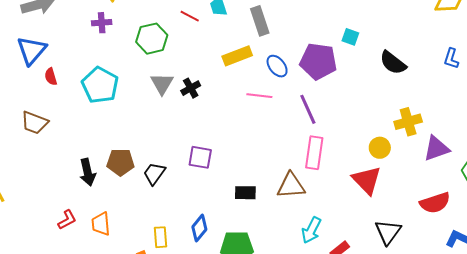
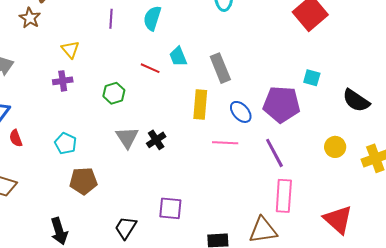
green hexagon: (152, 39) -> (114, 93), size x0.7
yellow rectangle: (237, 56) -> (200, 105), turned -60
cyan pentagon: (100, 85) -> (65, 143), size x0.6
yellow circle: (380, 148) -> (335, 147), moved
brown pentagon: (120, 162) -> (83, 181), moved

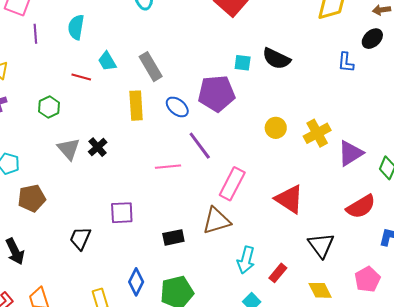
black semicircle: (356, 101) -> (276, 59), moved
pink line: (225, 143) -> (168, 167), moved
purple line: (274, 153) -> (200, 146), moved
pink rectangle: (284, 196) -> (232, 184), turned 32

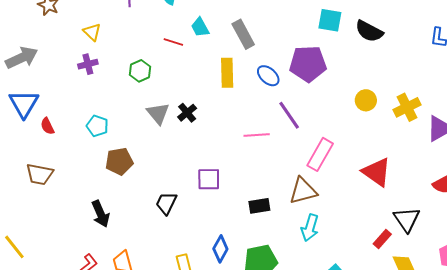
cyan square: (243, 63) -> (330, 20), moved, size x1.4
cyan arrow: (246, 260) -> (310, 228), moved
red rectangle: (278, 273) -> (382, 239), moved

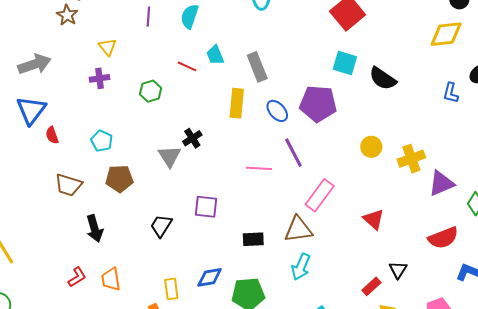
gray triangle: (158, 113) -> (170, 156), moved
red triangle: (377, 172) -> (374, 219), size x0.7
brown trapezoid: (40, 174) -> (68, 185), moved
black triangle: (407, 219) -> (398, 270), size x0.7
blue diamond: (220, 249) -> (210, 277), turned 44

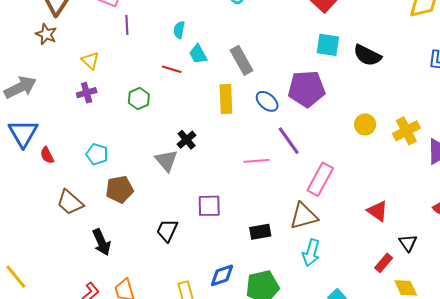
cyan semicircle: (190, 16) -> (179, 30), moved, size x0.7
brown trapezoid: (68, 185) -> (70, 202), turned 32
red triangle: (374, 219) -> (378, 211), moved

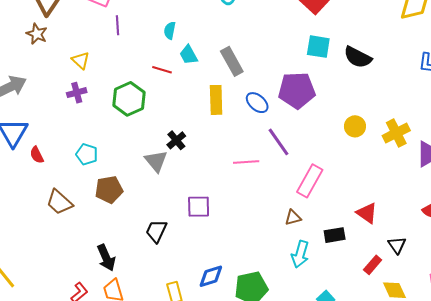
green hexagon: (139, 99) -> (129, 99), size x1.5
brown triangle: (304, 216) -> (293, 217), size x0.6
black rectangle: (260, 232) -> (335, 235), moved
black arrow: (102, 242) -> (106, 258), moved

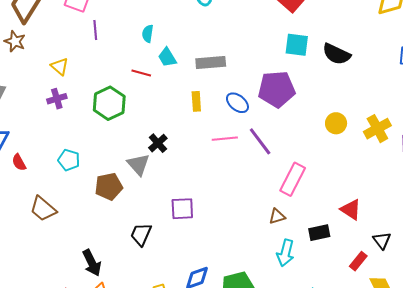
gray rectangle: (232, 61) -> (211, 62), turned -64
yellow rectangle: (216, 100) -> (196, 101), size x0.7
pink line: (246, 162) -> (225, 139), moved
brown pentagon: (109, 190) -> (109, 186), moved

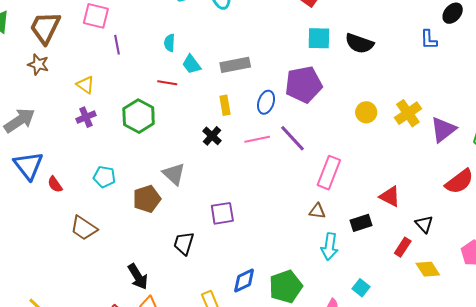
blue ellipse: (237, 103) -> (266, 102), turned 75
black cross: (158, 143) -> (212, 136), moved
brown triangle: (277, 216) -> (317, 211), turned 30

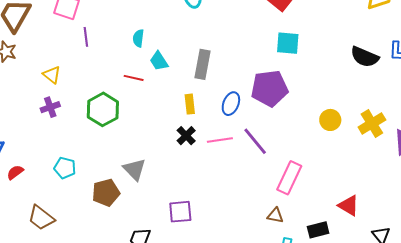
black semicircle: (359, 43) -> (365, 57), moved
gray rectangle: (235, 65) -> (203, 64), turned -72
black cross: (212, 136) -> (186, 136), moved
red semicircle: (55, 184) -> (15, 172), turned 84

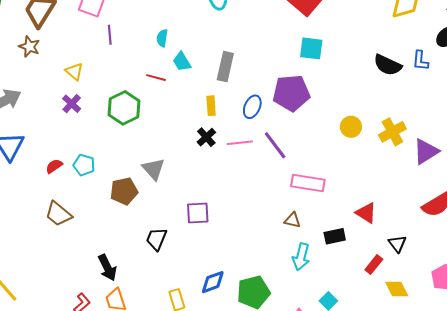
purple cross: (50, 107) -> (72, 104), turned -30
red semicircle: (15, 172) -> (54, 166), moved
pink rectangle: (289, 178) -> (308, 183), turned 72

